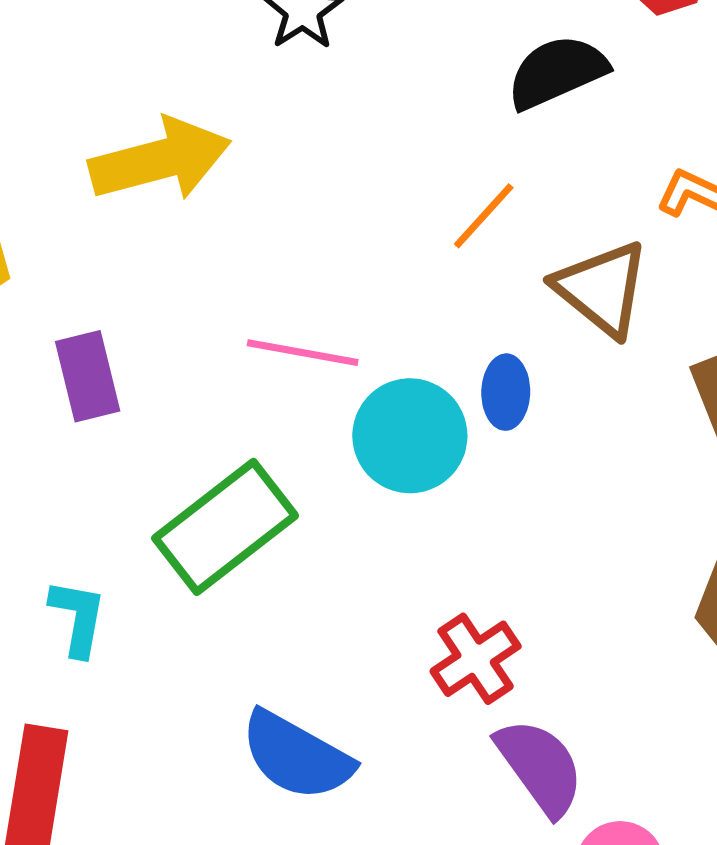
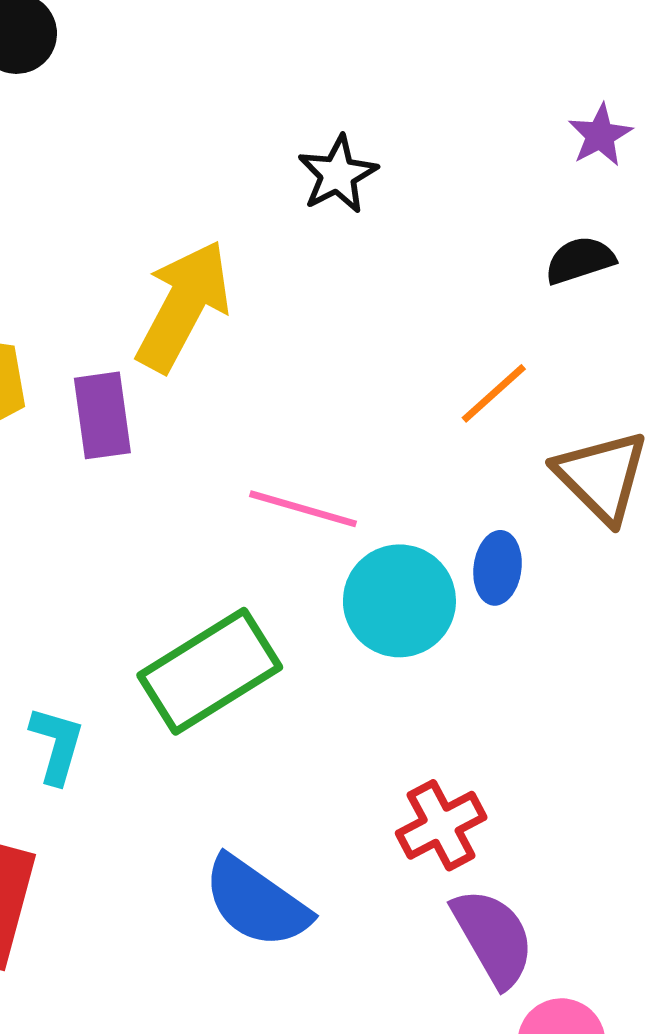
black semicircle: (557, 72) -> (580, 260), size x0.7
yellow arrow: (160, 160) -> (183, 306), turned -53
purple rectangle: (88, 376) -> (102, 415), moved

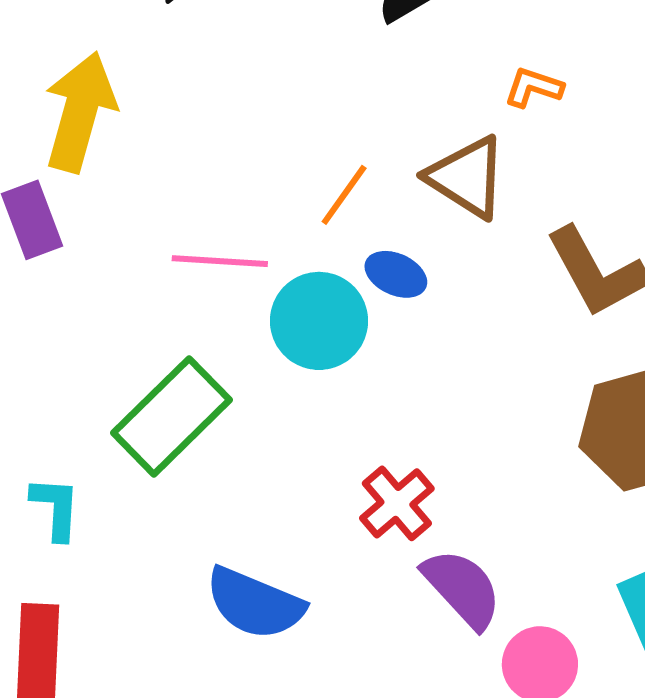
orange line: (494, 393) -> (344, 195), moved
blue ellipse: (498, 568) -> (396, 274), turned -60

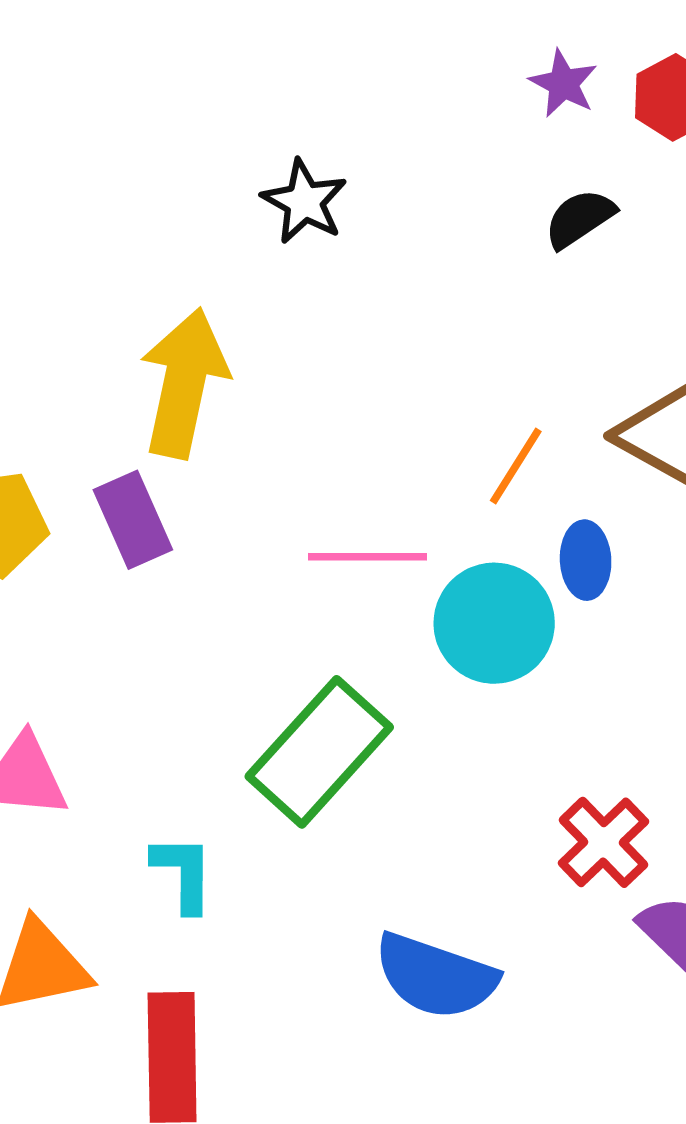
blue ellipse: (396, 274) -> (586, 560), turned 66

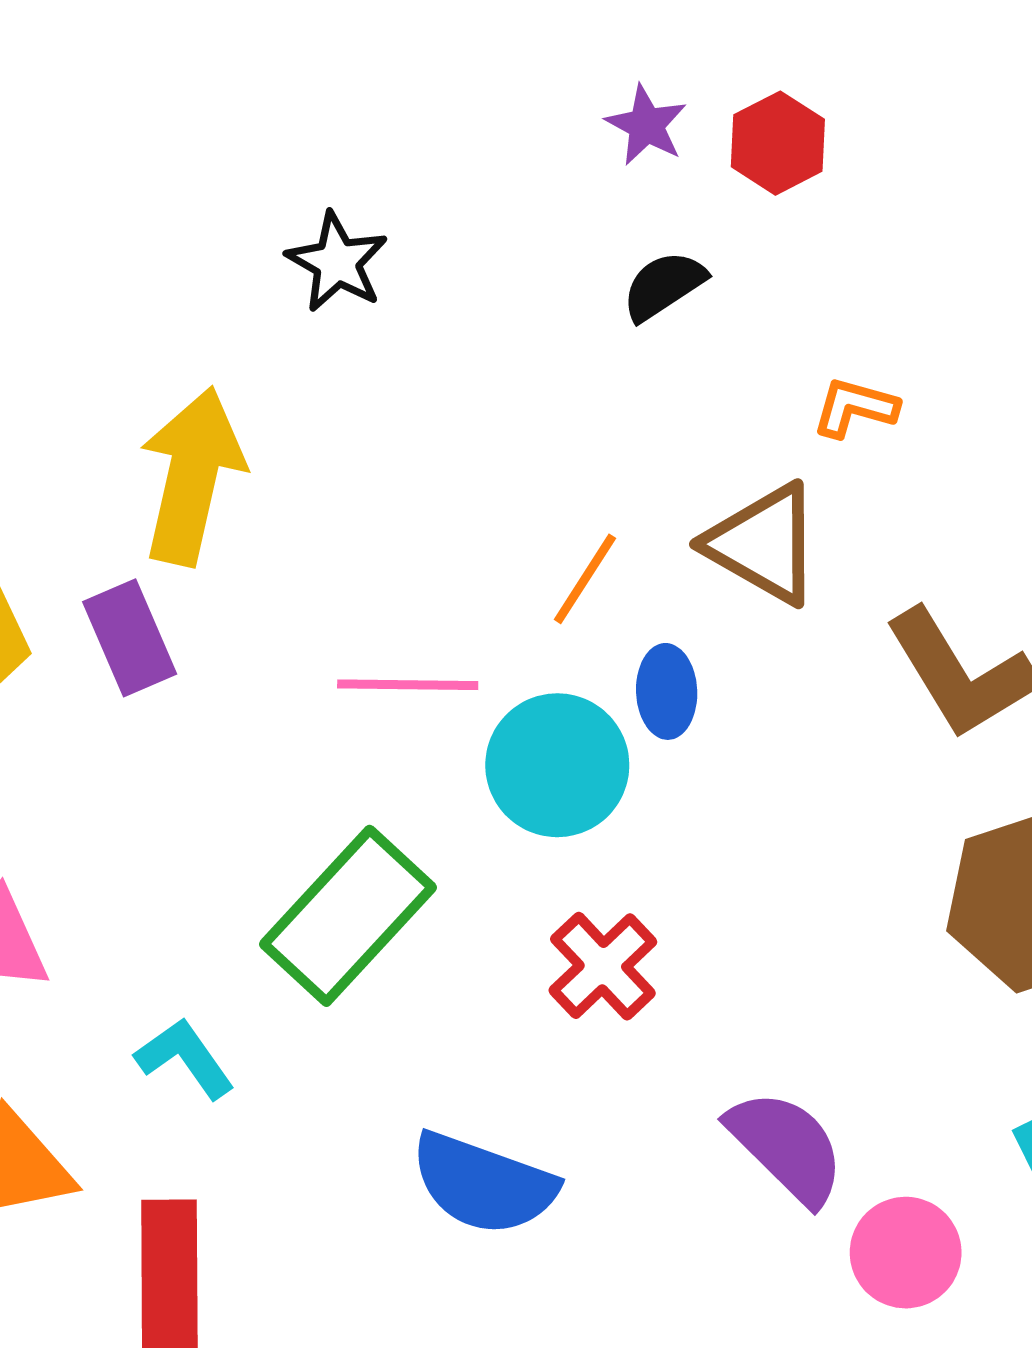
red cross: (603, 842) -> (603, 966), moved
cyan L-shape: (183, 873) -> (185, 1058), turned -36

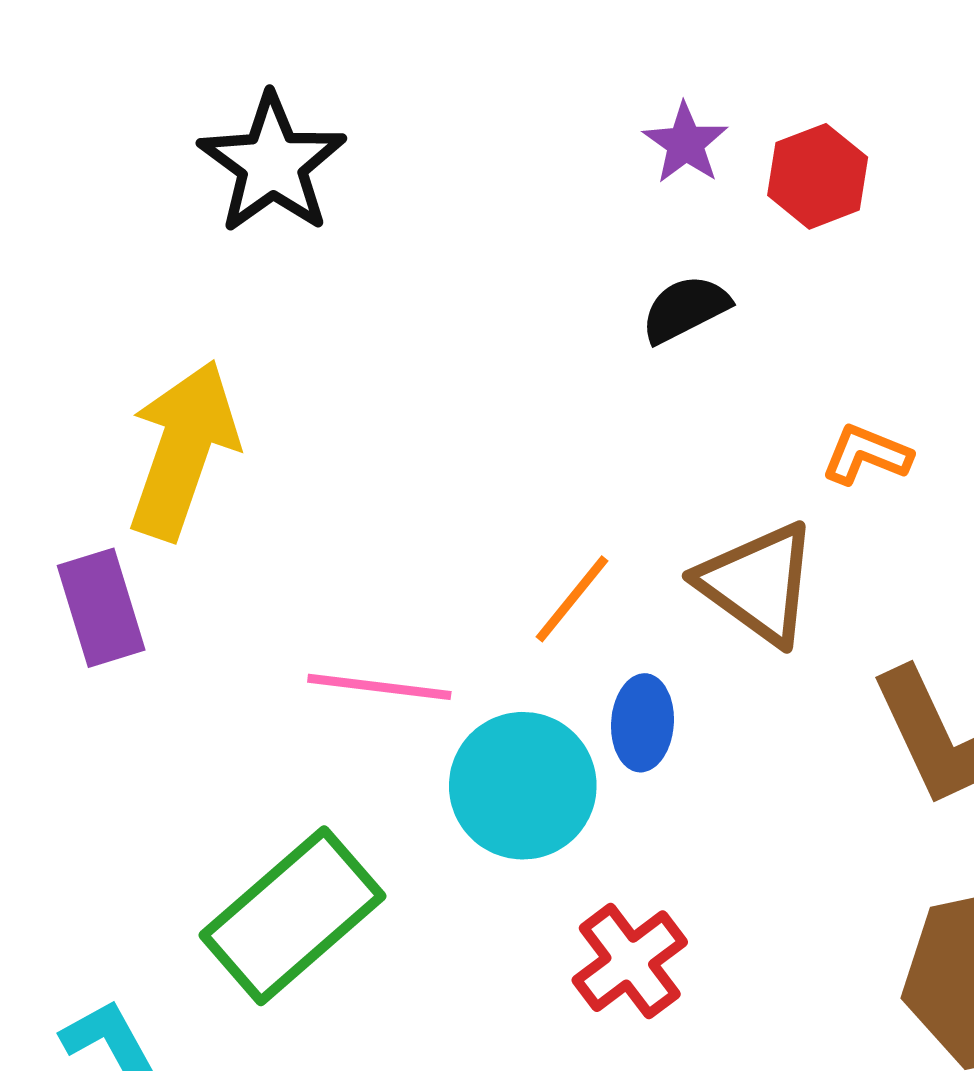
black star: (337, 262) -> (272, 164), moved, size x1.4
red cross: (603, 966) -> (630, 961), moved

